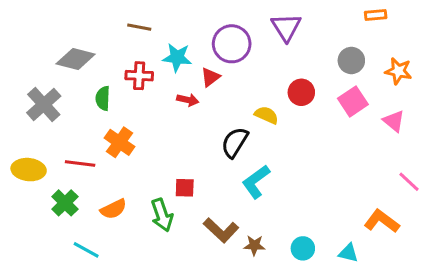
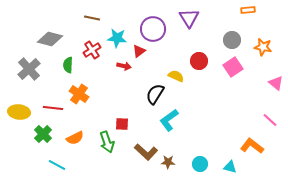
red cross: (139, 76) -> (92, 50), turned -36
pink triangle: (394, 121) -> (276, 83), moved

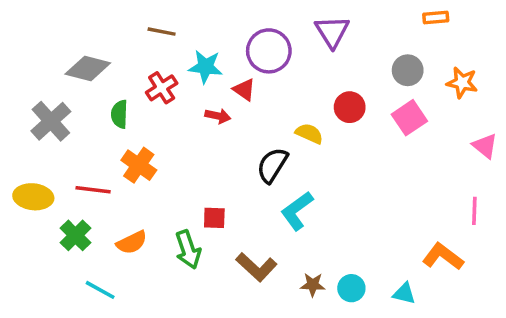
red triangle: (139, 51) -> (244, 90), turned -48
pink line: (270, 120) -> (474, 211), turned 49
brown star: (168, 162) -> (313, 285), moved

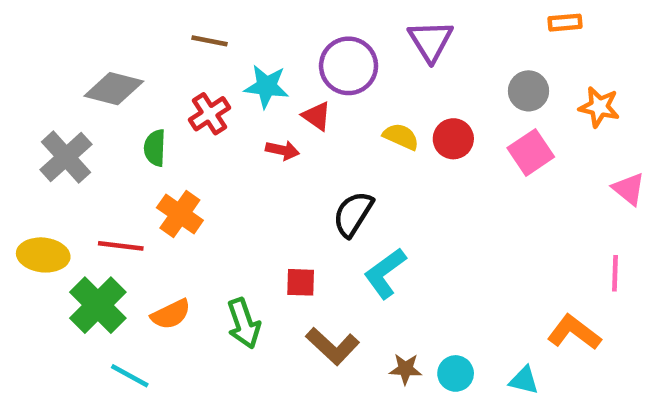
yellow semicircle: (309, 134) -> (401, 137), moved
red square: (214, 218) -> (301, 282), moved
green cross: (75, 235) -> (98, 305), size x1.4

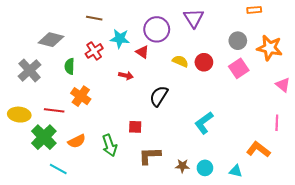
orange star: (599, 107) -> (270, 48), size x1.4
red arrow: (282, 150) -> (126, 76), moved
cyan L-shape: (385, 273) -> (204, 123), moved
brown L-shape: (333, 346) -> (150, 156), turned 135

